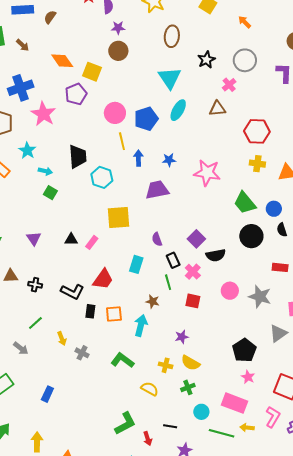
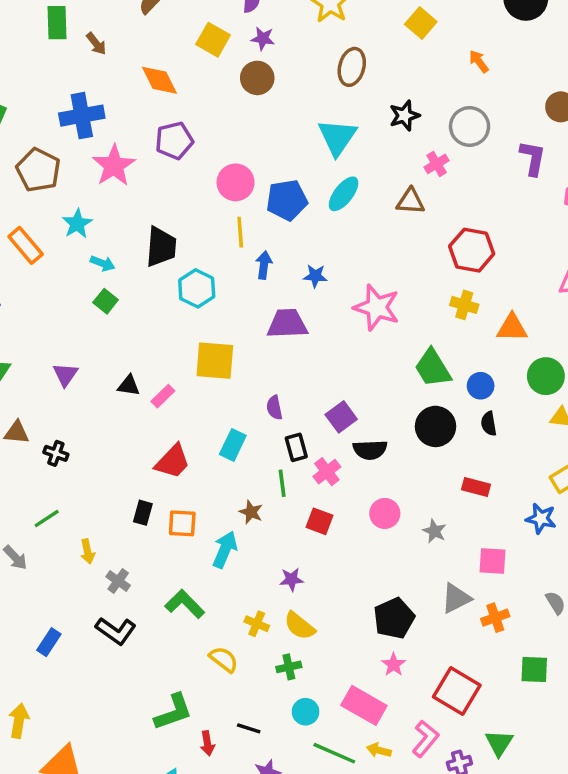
yellow square: (92, 72) -> (213, 40), moved
black L-shape: (72, 292) -> (116, 631), moved
gray star: (260, 297) -> (434, 531), size x0.6

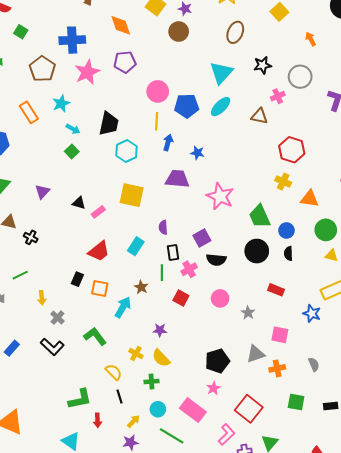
pink star: (377, 307) -> (220, 196), moved
black line: (249, 728) -> (119, 397), moved, turned 48
yellow arrow: (379, 750) -> (133, 421), moved, turned 112

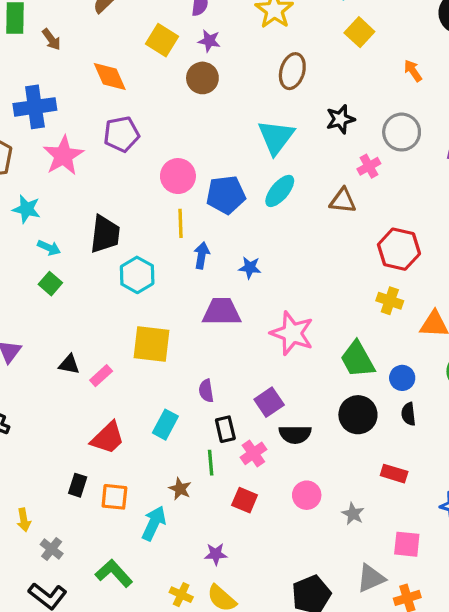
cyan star: (61, 104) -> (26, 209), turned -30

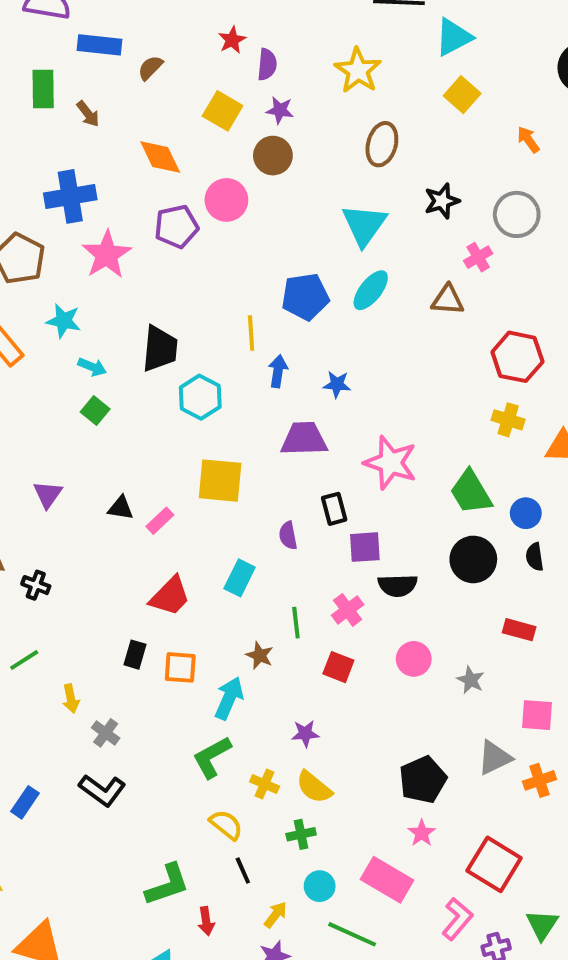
pink circle: (178, 176) -> (226, 200), moved
purple square: (269, 402) -> (365, 547), turned 32
black rectangle: (225, 429) -> (334, 509), moved
green L-shape: (114, 573) -> (212, 757), moved, turned -75

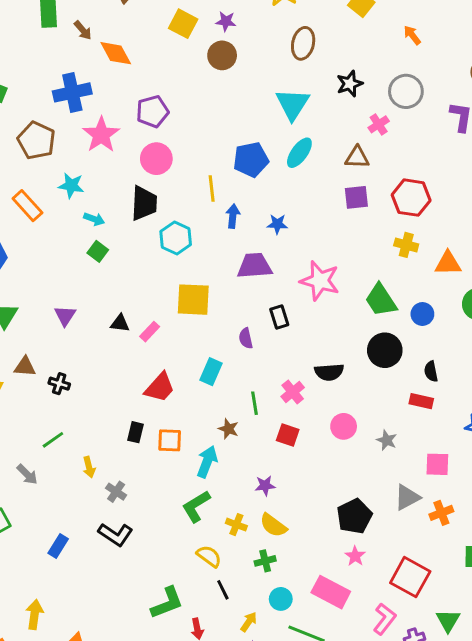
orange diamond: (160, 157) -> (116, 53), moved
pink circle: (226, 200) -> (156, 159), moved
purple square: (365, 547) -> (356, 197), moved
black semicircle: (535, 557) -> (431, 371), moved

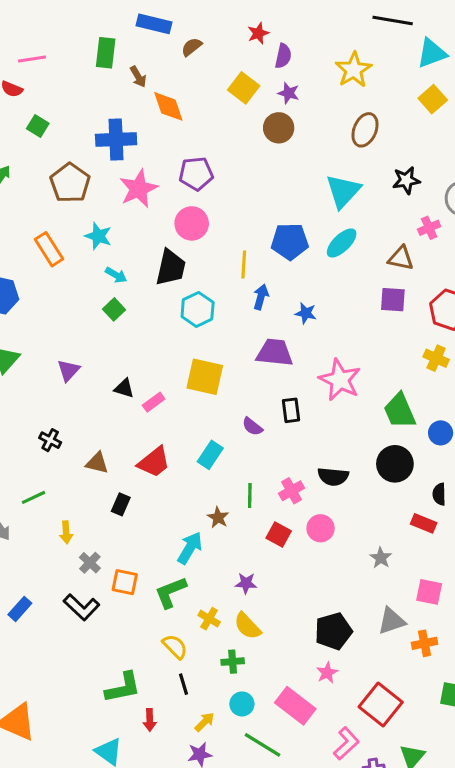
purple semicircle: (246, 338) -> (252, 427), turned -48
brown triangle: (25, 367) -> (97, 463), moved
pink circle: (344, 426) -> (321, 528), moved
orange square: (170, 440) -> (125, 582), moved

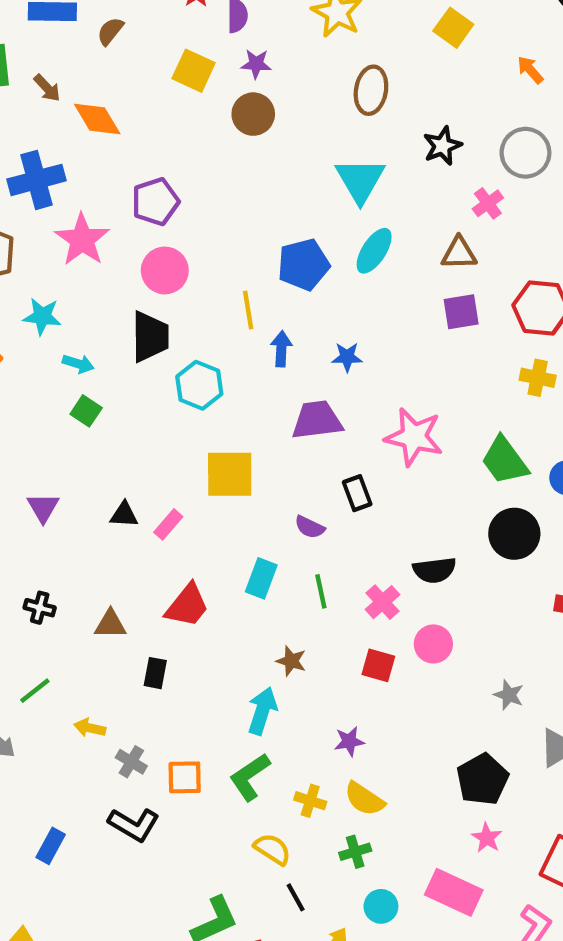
green line: (250, 496) -> (321, 591), moved
yellow arrow: (66, 532) -> (90, 728), turned 120
gray star: (381, 558) -> (509, 695), moved

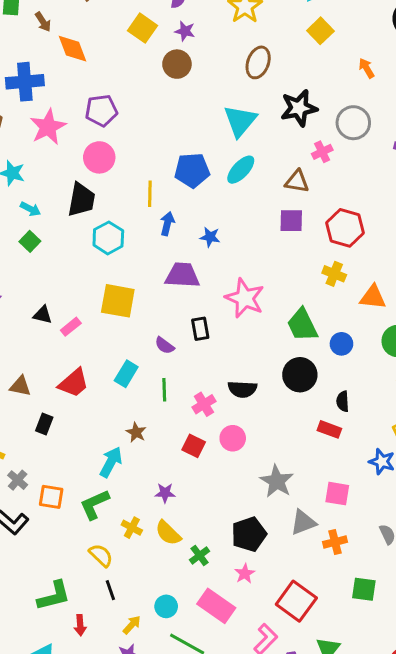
black star: (442, 146) -> (299, 108), size x1.4
gray star: (509, 695) -> (277, 481), size x1.6
green cross: (355, 852) -> (200, 555), moved, turned -30

